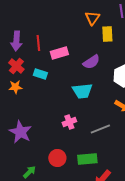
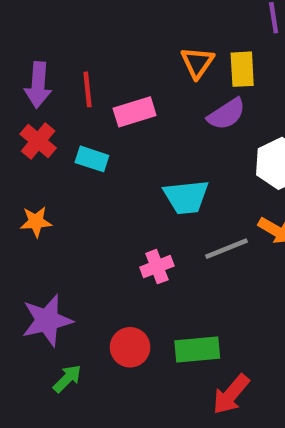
orange triangle: (92, 18) -> (197, 62), moved
purple semicircle: (91, 62) -> (226, 114), moved
orange star: (15, 87) -> (36, 222), moved
gray line: (100, 129) -> (226, 249), moved
purple star: (20, 132) -> (47, 320), moved, turned 30

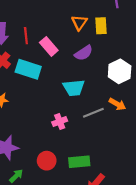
pink rectangle: (135, 112) -> (49, 46), turned 66
purple semicircle: (226, 114) -> (84, 53), moved
cyan rectangle: (92, 159) -> (28, 69), size x1.6

